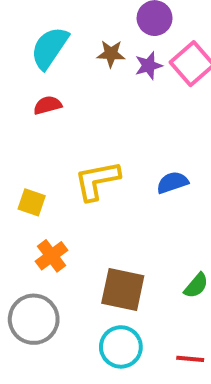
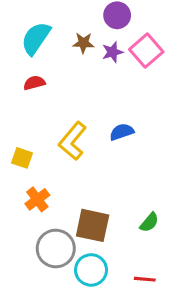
yellow L-shape: (97, 181) -> (73, 141), turned -39
blue semicircle: (172, 183) -> (122, 132), moved
gray circle: (34, 319) -> (56, 248), moved

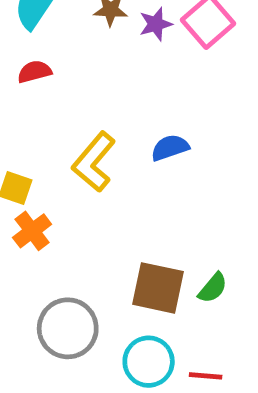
orange cross: (37, 199) -> (32, 231), moved
brown square: (93, 225) -> (158, 288), moved
cyan circle: (91, 270) -> (149, 362), moved

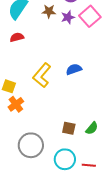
brown square: (158, 288) -> (69, 128), size x0.6

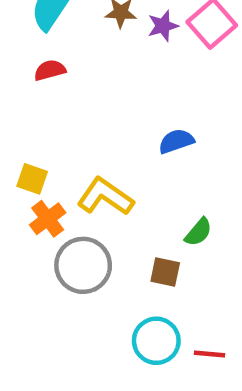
yellow L-shape: (42, 75) -> (105, 197), moved, turned 85
green semicircle: (92, 128) -> (198, 232), moved
gray circle: (31, 145) -> (83, 265), moved

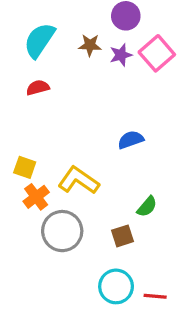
brown square: (165, 272) -> (123, 236), turned -30

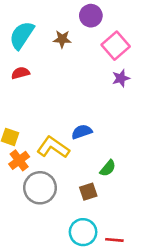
purple star: (121, 55) -> (121, 78), moved
blue semicircle: (131, 140) -> (82, 132), moved

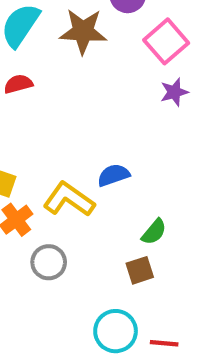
brown star: (62, 39) -> (83, 31), size x1.6
gray circle: (40, 188) -> (49, 262), size x0.7
brown square: (88, 192) -> (140, 270), moved

